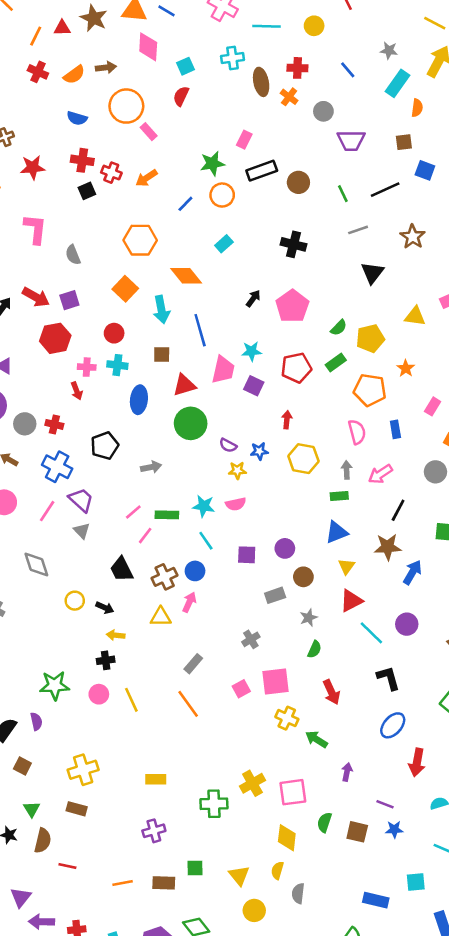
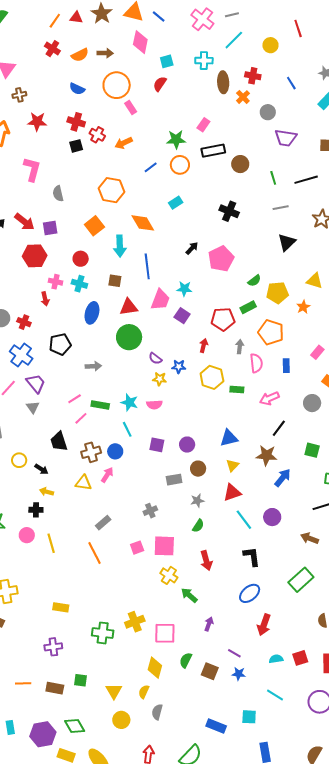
cyan line: (267, 26) -> (234, 40), turned -55
red pentagon: (296, 368) -> (223, 319), moved
orange star: (406, 368) -> (303, 307), moved
gray arrow: (347, 470) -> (240, 347), moved
green rectangle: (339, 496) -> (237, 390), moved

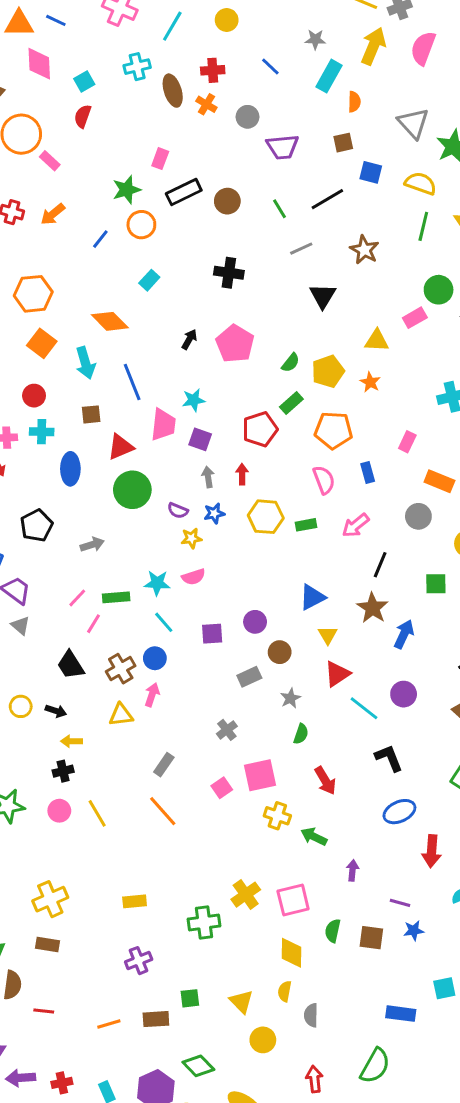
orange hexagon: (112, 190) -> (33, 294), moved
gray arrow: (240, 347) -> (208, 477), moved
brown star: (266, 455) -> (373, 608), turned -30
blue ellipse: (250, 593) -> (399, 812), turned 30

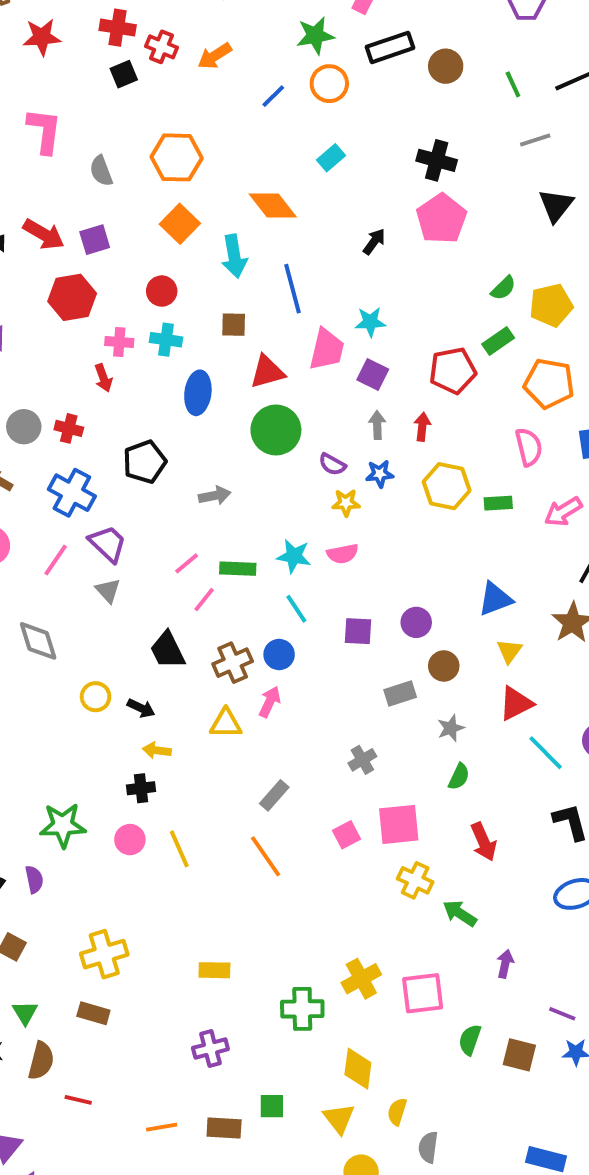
pink pentagon: (235, 344) -> (441, 219), moved
yellow diamond: (292, 953) -> (358, 1069), moved

